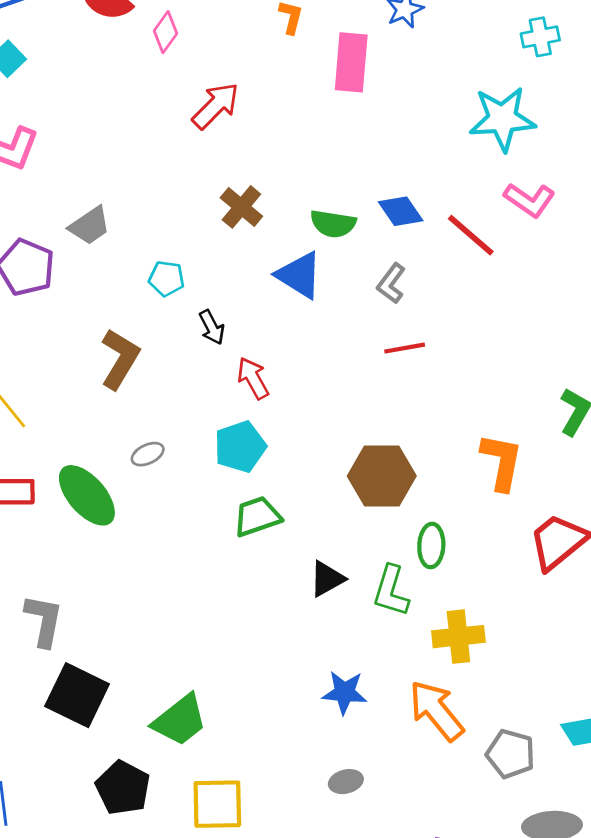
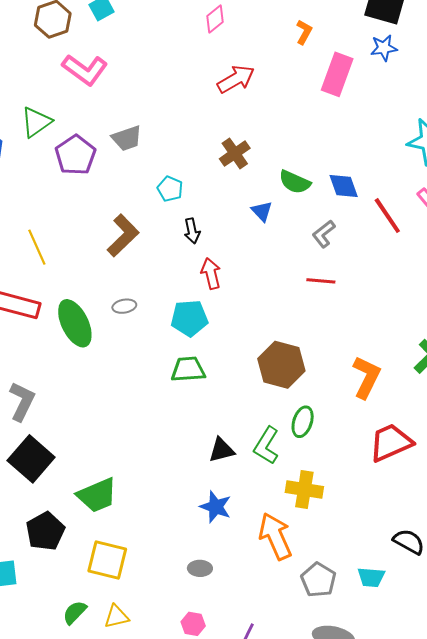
blue triangle: (299, 275) -> (262, 211), size x0.6
black triangle: (327, 579) -> (222, 450), moved

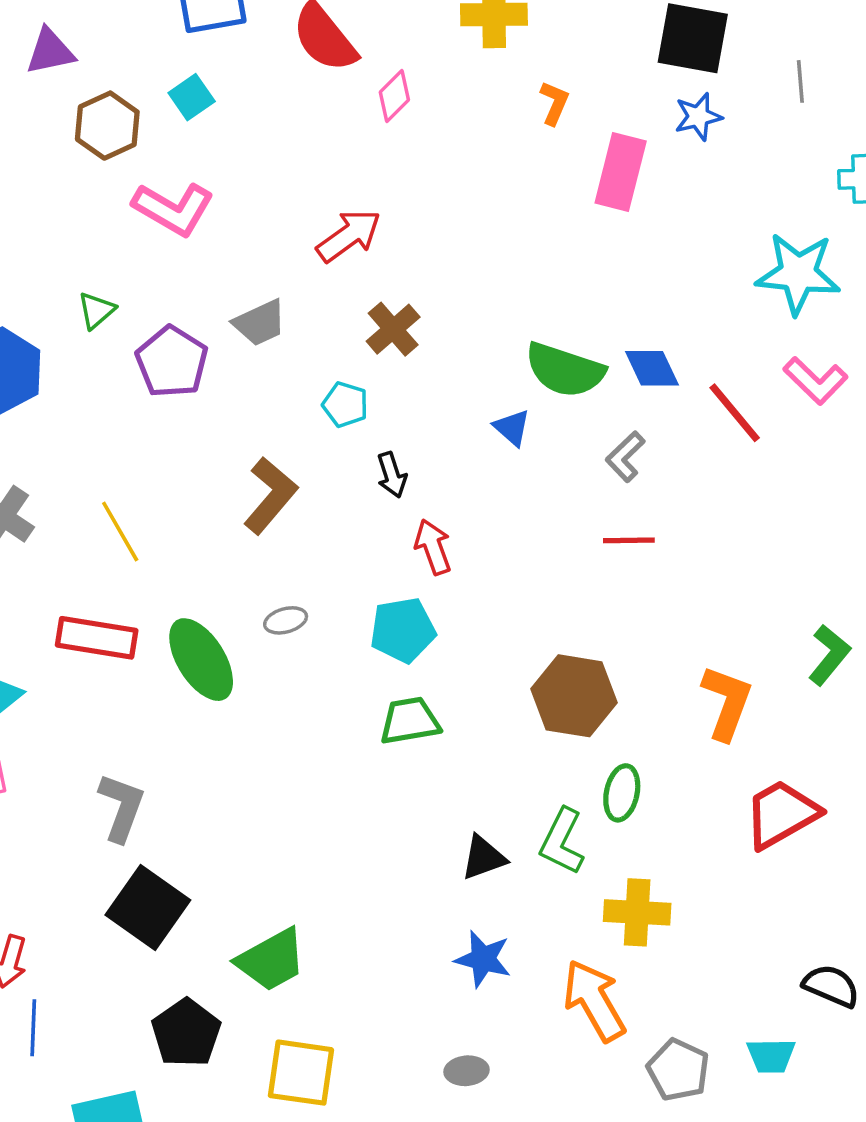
red arrow: (236, 79) -> (349, 236), moved
green triangle: (36, 122) -> (96, 310), size x0.7
brown cross: (235, 153) -> (393, 329), moved
green semicircle: (295, 182) -> (565, 370), size x1.4

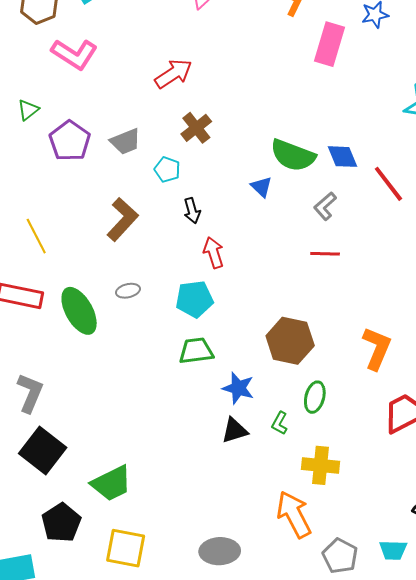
gray trapezoid: (260, 323) -> (125, 141), moved
green L-shape: (562, 841) -> (280, 423), size x0.6
blue star: (483, 959) -> (238, 388), moved
gray ellipse: (466, 1071) -> (220, 551), size x1.6

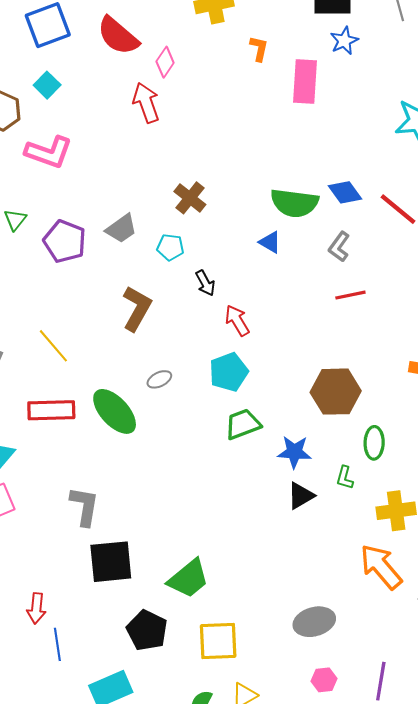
red arrow: (173, 74) -> (146, 103), moved, turned -63
black square: (43, 450) -> (111, 562), turned -30

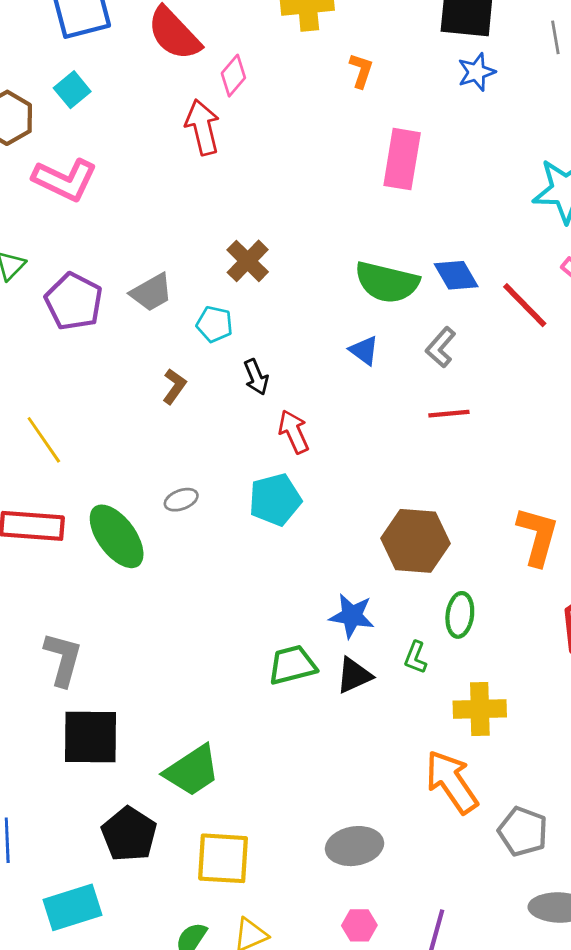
pink rectangle: (305, 81) -> (402, 159), moved
blue triangle: (270, 242) -> (364, 351), moved
brown L-shape: (137, 308) -> (174, 386), moved, size x0.6
green trapezoid: (243, 424) -> (292, 665), moved

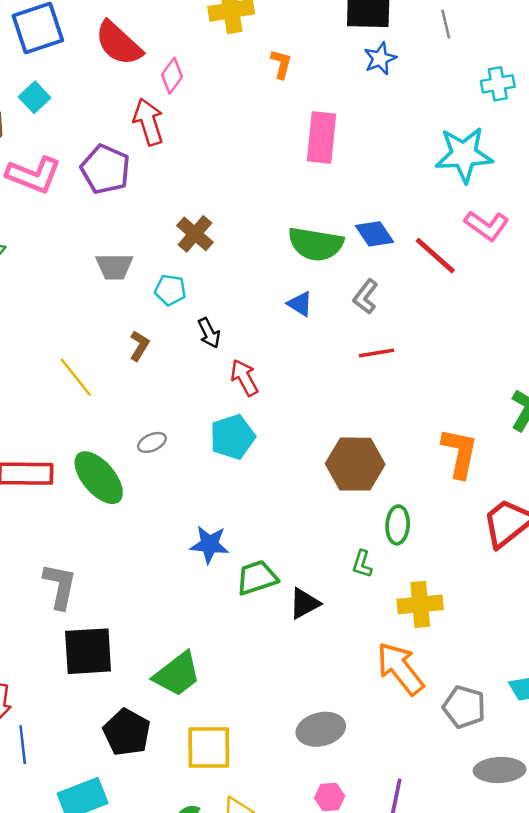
gray trapezoid: (151, 292) -> (114, 267), turned 33
purple pentagon: (74, 301) -> (105, 169), moved
yellow line: (44, 440) -> (76, 377), moved
blue star: (352, 616) -> (209, 544), moved
black triangle: (354, 675) -> (304, 603), moved

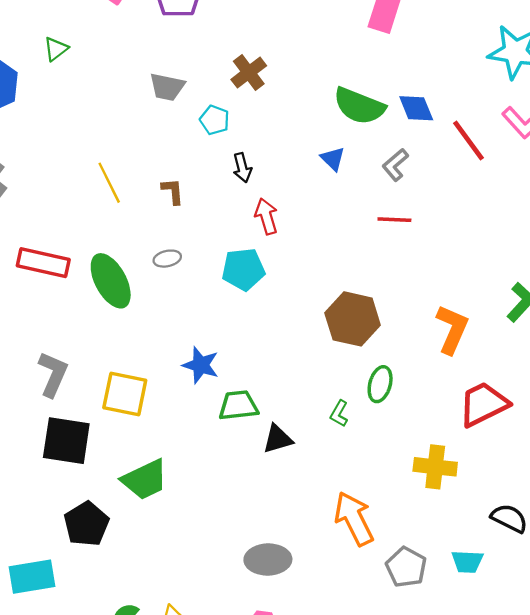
brown L-shape: (139, 346) -> (173, 191), moved, turned -48
yellow cross: (420, 604) -> (435, 467), moved
yellow square: (209, 747) -> (125, 394), moved

